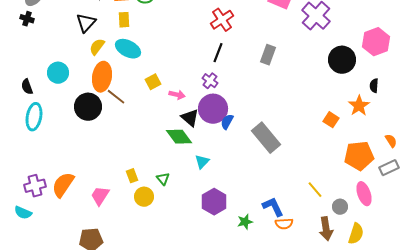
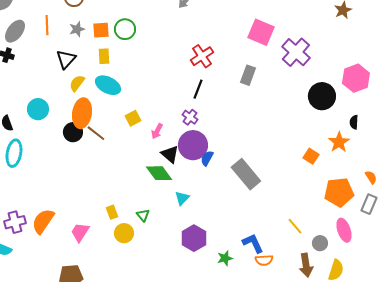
gray rectangle: (268, 55) -> (248, 75), moved
pink arrow: (177, 95) -> (157, 131), turned 105
black circle: (88, 107) -> (73, 132), moved, size x0.7
gray rectangle: (389, 168) -> (369, 204), turned -42

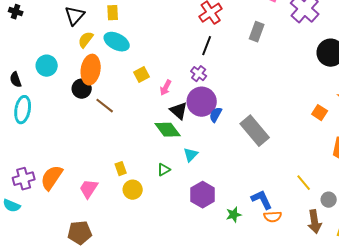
brown line: (96, 133) -> (105, 106), moved
green triangle: (143, 215) -> (164, 170), moved, turned 40

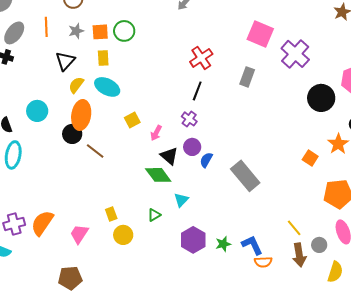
purple circle: (202, 102) -> (192, 147), size x0.6
green star: (234, 215) -> (223, 244), moved
brown arrow: (315, 222) -> (299, 255), moved

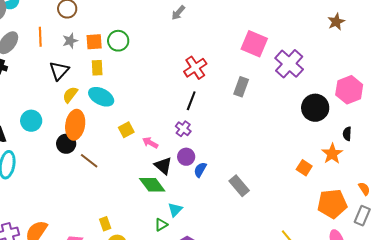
pink arrow: (156, 133) -> (150, 143), turned 91
gray rectangle: (245, 176) -> (239, 186), size x0.7
green triangle: (154, 215) -> (161, 225), moved

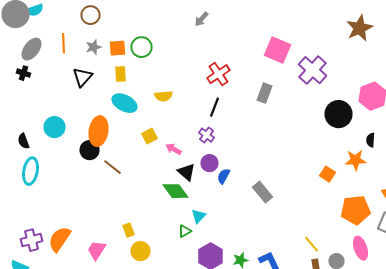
brown star: (336, 22) -> (360, 28), size x1.5
yellow semicircle: (70, 95) -> (164, 96), moved, turned -132
orange star: (332, 154) -> (356, 160), turned 30

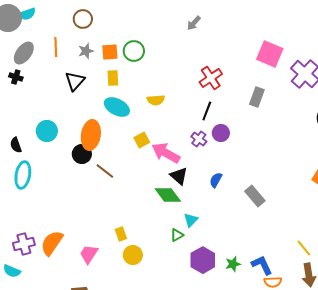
pink arrow: (174, 149) -> (166, 153), size x1.8
purple circle: (210, 163) -> (221, 133), moved

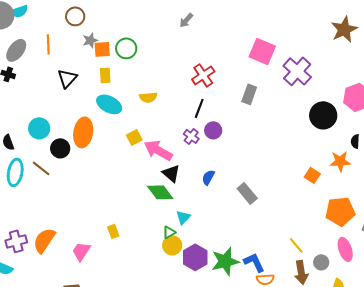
gray star: (86, 51) -> (90, 40), moved
black circle: (82, 154) -> (60, 148), moved
brown line: (105, 171) -> (41, 168), moved
yellow circle: (133, 255) -> (172, 245), moved
green star: (233, 264) -> (225, 261), size x1.8

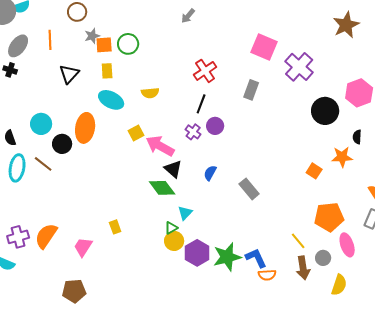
orange pentagon: (340, 211) -> (329, 217), moved

